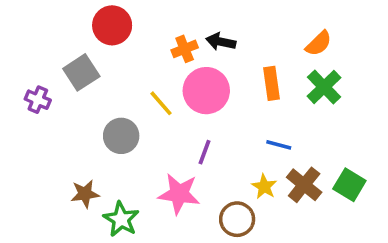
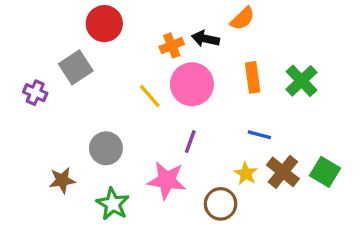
orange semicircle: (319, 43) -> (242, 19), moved
gray circle: (121, 136) -> (106, 148), moved
brown star: (85, 194) -> (62, 180), moved

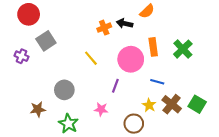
red circle: (104, 24) -> (29, 14), moved
pink circle: (192, 84) -> (131, 59), moved
pink star: (167, 180) -> (101, 109), size x0.6

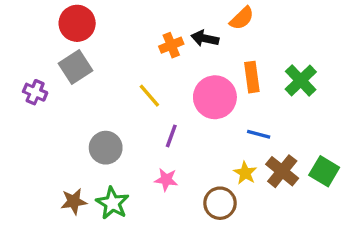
red circle: (29, 14) -> (77, 23), moved
purple line: (115, 86) -> (171, 136), moved
brown star: (38, 109) -> (74, 201), moved

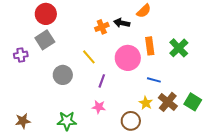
purple cross: (35, 92) -> (21, 55), turned -32
gray circle: (106, 148) -> (63, 75), moved
brown star: (74, 201) -> (23, 121), moved
green star: (112, 203) -> (67, 121), turned -30

